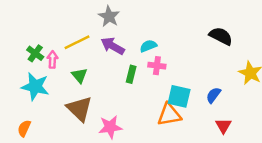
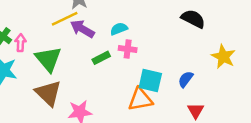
yellow line: (77, 42) -> (65, 19), moved
green rectangle: (131, 74) -> (101, 58), turned 49
green triangle: (79, 75) -> (48, 59), size x1.6

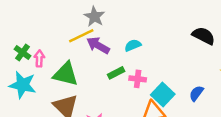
pink cross: (128, 49) -> (138, 79), moved
green triangle: (48, 59) -> (66, 74), turned -36
cyan square: (150, 81) -> (163, 94), turned 30

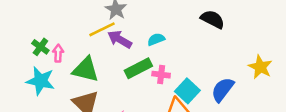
black semicircle: (204, 36) -> (213, 19), moved
green rectangle: (116, 73) -> (138, 68), size x1.5
blue semicircle: (196, 93) -> (223, 90), size x1.5

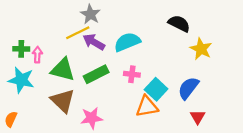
cyan semicircle: (156, 39) -> (127, 42), size x1.6
green cross: (40, 47) -> (21, 49), turned -35
yellow star: (260, 67) -> (201, 49), moved
green rectangle: (138, 68) -> (96, 74), moved

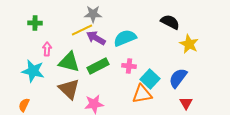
gray star: (90, 14) -> (93, 14), turned -30
green cross: (21, 49) -> (35, 23), moved

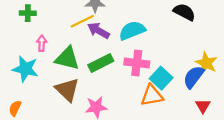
yellow star: (189, 44) -> (206, 63), moved
pink cross: (129, 66) -> (137, 63), size x1.5

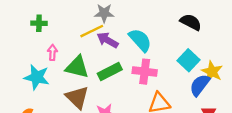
cyan semicircle: (132, 31) -> (140, 40), turned 70
cyan square: (161, 78) -> (188, 60), moved

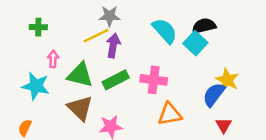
black semicircle: (191, 22) -> (204, 26), turned -40
purple arrow: (108, 40) -> (113, 46), turned 70
cyan semicircle: (140, 40) -> (165, 31), moved
cyan square: (188, 60) -> (195, 43), moved

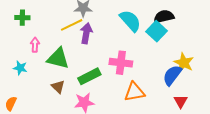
green rectangle: (116, 80) -> (89, 76), moved
cyan star: (36, 86) -> (20, 68), size x0.6
brown triangle: (80, 108) -> (58, 87), size x0.6

